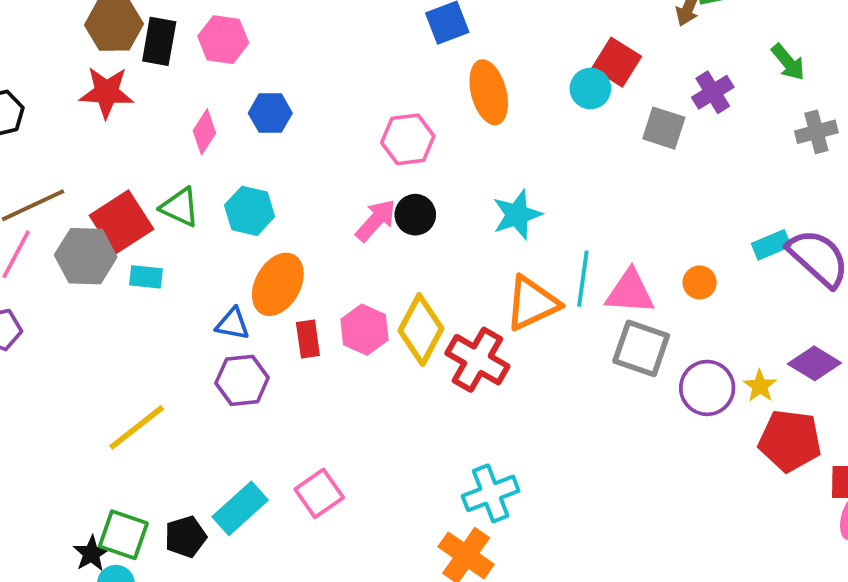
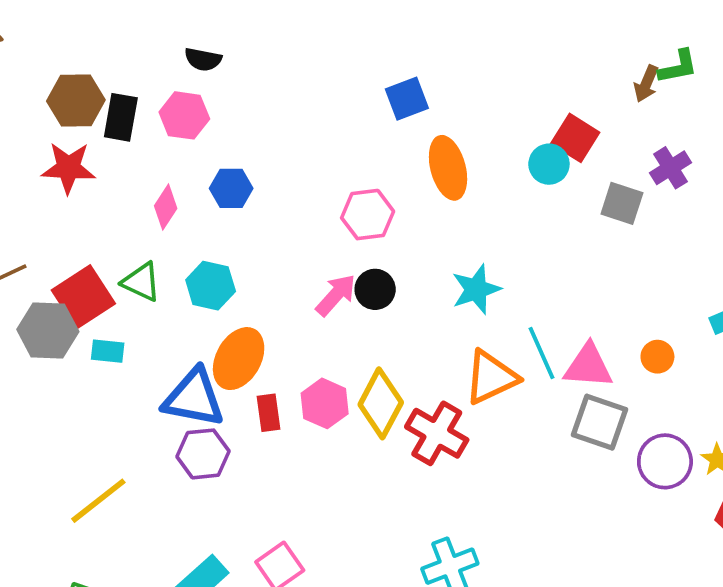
cyan line: (583, 279) -> (542, 353), turned -32
blue triangle: (233, 324) -> (194, 398), size x1.8

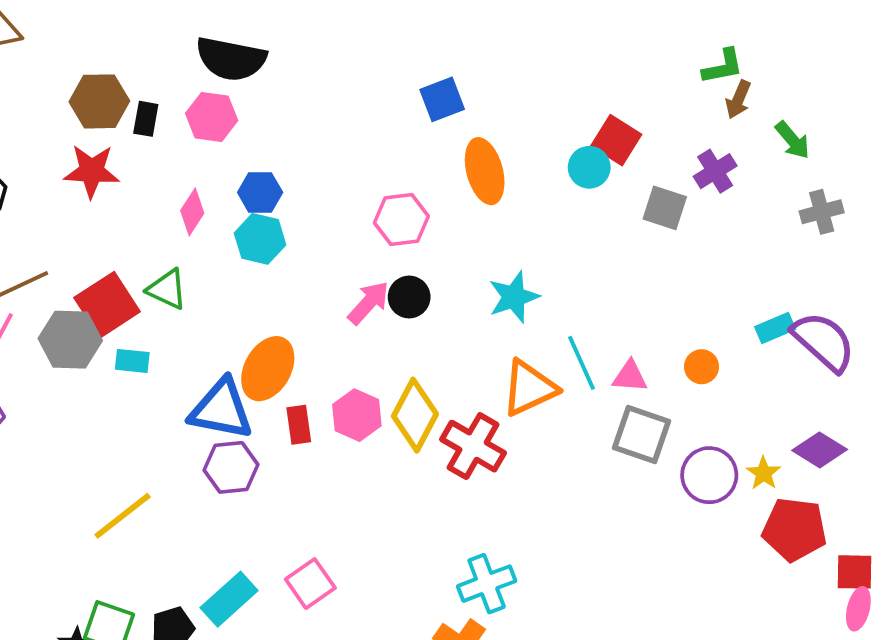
black semicircle: (203, 59) -> (231, 59), size x1.8
brown arrow: (646, 84) -> (738, 99), moved
black rectangle: (121, 117) -> (146, 119), size x0.7
cyan hexagon: (211, 286) -> (260, 239), moved
pink triangle: (588, 366) -> (630, 376), size x0.7

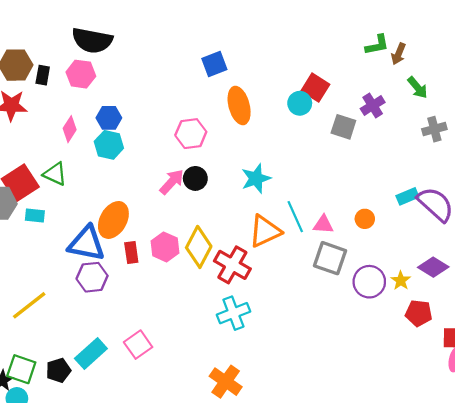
brown arrow: (738, 99) -> (398, 54), moved
red pentagon: (794, 529) -> (419, 313), size x0.7
cyan cross: (487, 584) -> (233, 313), moved

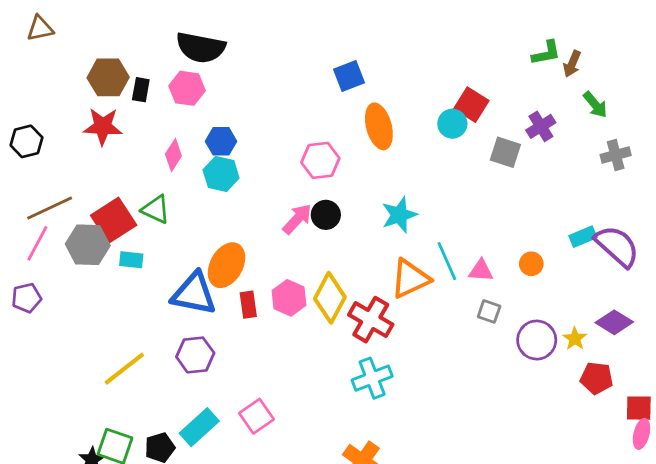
gray square: (330, 258) -> (489, 311), size x0.6
purple hexagon: (92, 277) -> (195, 355), moved

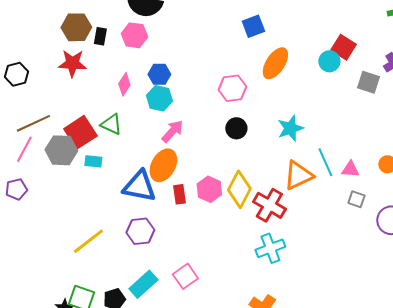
orange ellipse: (379, 126) -> (275, 63), turned 48
pink arrow: (297, 219) -> (172, 131), moved

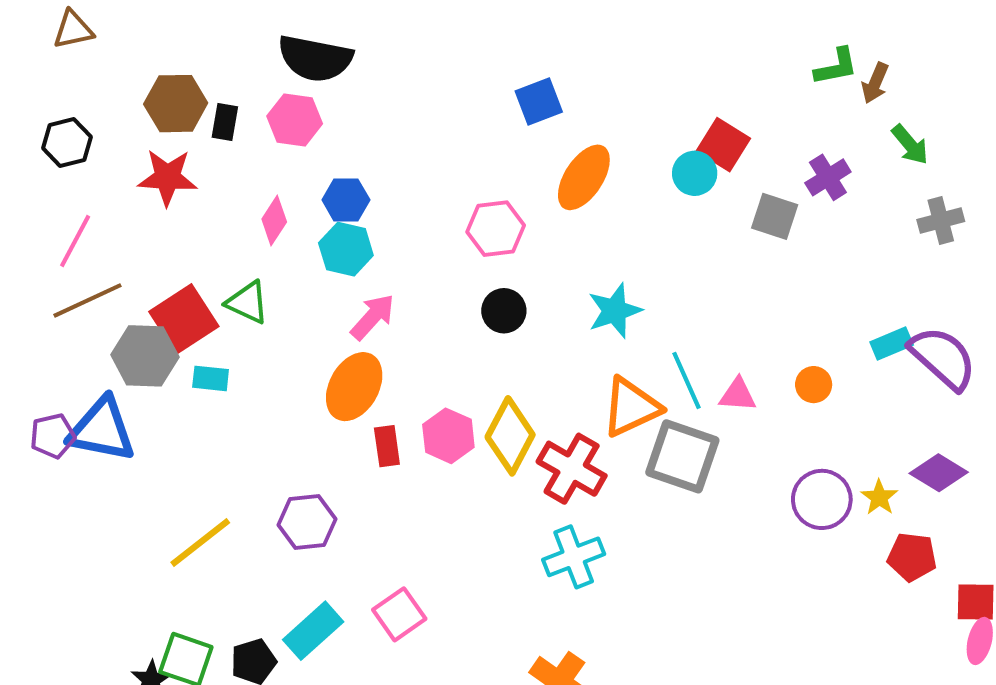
black hexagon: (16, 74) -> (67, 143), moved
pink line: (24, 149) -> (75, 241), moved
blue triangle: (139, 186) -> (102, 430), moved
gray square: (356, 199) -> (682, 456), moved, size x2.0

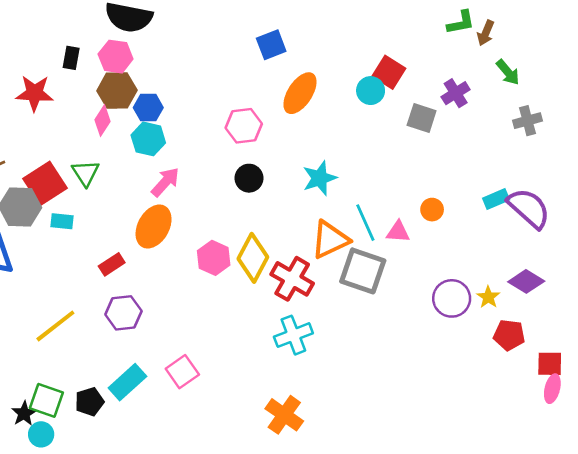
brown hexagon: (176, 104) -> (117, 91), moved
green triangle: (247, 303) -> (86, 173), turned 32
orange circle: (814, 385) -> (432, 210), moved
red rectangle: (387, 446) -> (112, 264), moved, turned 65

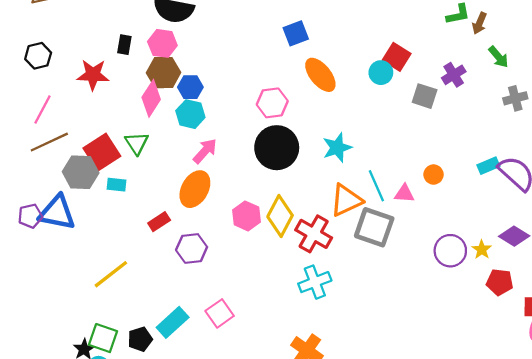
orange ellipse: (300, 93) -> (320, 75), turned -72
pink diamond: (103, 121) -> (151, 98), size x1.4
black circle: (249, 178) -> (277, 148), size x1.8
purple hexagon: (123, 313) -> (192, 248), moved

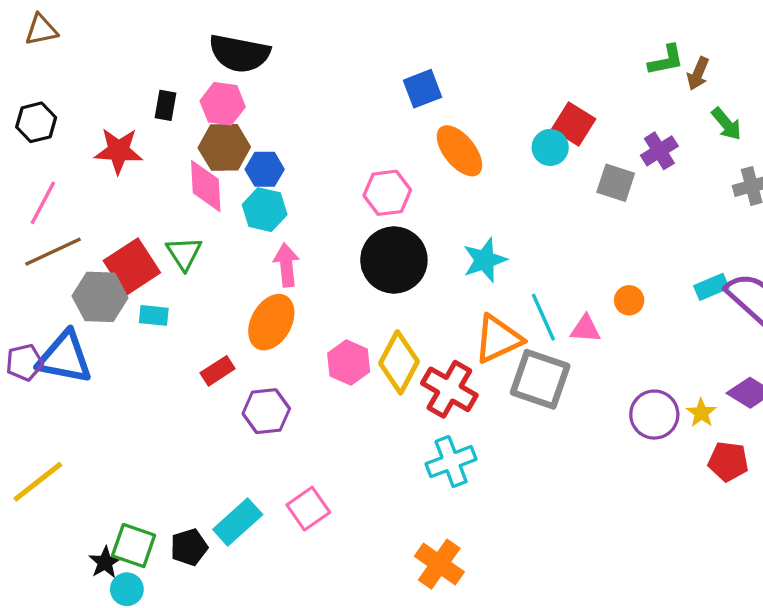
pink diamond: (151, 98) -> (206, 186), turned -36
pink arrow: (205, 151) -> (286, 265), turned -48
yellow line: (111, 274) -> (38, 482), moved

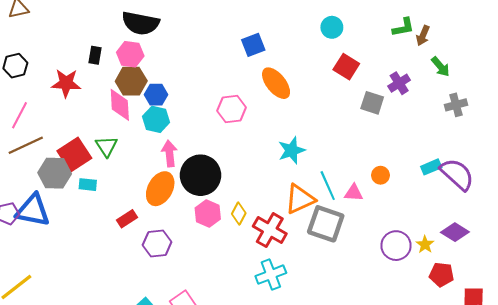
cyan circle: (550, 147) -> (332, 27), moved
black circle: (394, 260) -> (201, 175), moved
yellow diamond: (399, 362) -> (239, 213), size x0.6

